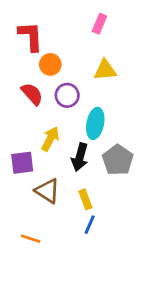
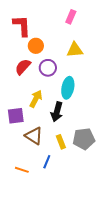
red semicircle: (32, 94) -> (23, 67), turned -96
gray pentagon: (118, 160) -> (84, 139), moved, turned 30
blue line: (90, 225) -> (47, 162), moved

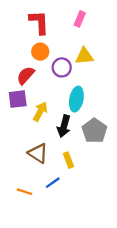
red L-shape: (22, 26) -> (39, 22), moved
purple circle: (48, 68) -> (62, 67), moved
purple square: (16, 116) -> (18, 99), moved
gray pentagon: (84, 139) -> (94, 131), moved, turned -30
blue line: (47, 162) -> (53, 183), turned 32

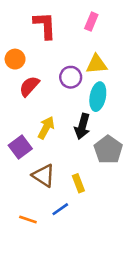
orange circle: (40, 52) -> (15, 59), moved
purple square: (18, 99) -> (20, 147), moved, turned -30
cyan ellipse: (76, 99) -> (98, 97), moved
black arrow: (64, 126) -> (82, 126), moved

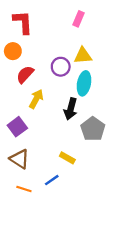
red L-shape: (45, 25) -> (23, 22), moved
yellow arrow: (46, 128) -> (36, 99), moved
brown triangle: (43, 176) -> (20, 159), moved
yellow rectangle: (78, 183) -> (67, 158), turned -40

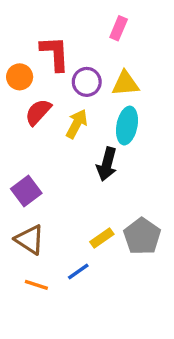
red L-shape: (23, 22) -> (55, 53), moved
purple circle: (61, 67) -> (87, 82), moved
yellow arrow: (36, 99) -> (77, 124), moved
gray pentagon: (93, 129) -> (142, 236), moved
yellow rectangle: (67, 158) -> (102, 238), turned -64

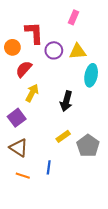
yellow arrow: (77, 124) -> (32, 93), moved
cyan ellipse: (127, 126) -> (91, 75), moved
yellow rectangle: (102, 238) -> (63, 136), moved
blue line: (78, 272) -> (49, 167), turned -48

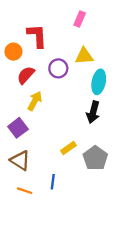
purple circle: (54, 50) -> (58, 68), moved
black arrow: (66, 101) -> (93, 112), moved

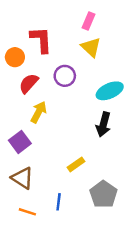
yellow triangle: (84, 56) -> (91, 47), moved, turned 48
cyan ellipse: (99, 82) -> (110, 91), turned 55
gray pentagon: (95, 158) -> (103, 194), moved

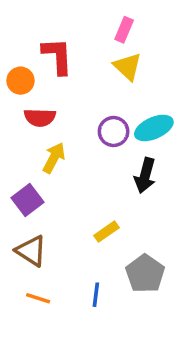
purple circle: (65, 76) -> (114, 132), moved
red semicircle: (29, 83) -> (40, 117), turned -130
blue line: (59, 202) -> (96, 295), moved

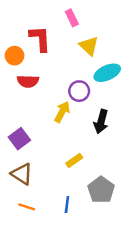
pink rectangle: (124, 30) -> (72, 18), moved, turned -49
cyan ellipse: (154, 128) -> (107, 73), moved
yellow arrow: (54, 158) -> (62, 112), moved

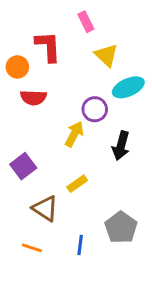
yellow rectangle: (74, 161) -> (77, 184), moved
brown triangle: (22, 174) -> (45, 208), moved

